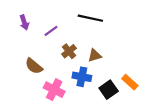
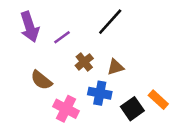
black line: (90, 18) -> (110, 22), turned -60
purple arrow: (24, 22) -> (30, 27), size x1.6

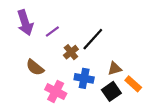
black line: (110, 22) -> (93, 39), moved
brown triangle: (115, 67) -> (115, 69), moved

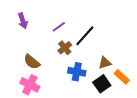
purple arrow: (25, 23) -> (23, 21), size x0.7
purple line: (52, 31) -> (59, 27), moved
pink cross: (56, 91) -> (30, 85), moved

